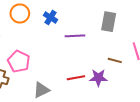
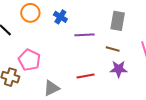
brown line: (115, 60) -> (113, 49), moved
purple star: (98, 78) -> (119, 69), moved

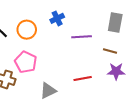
orange circle: (30, 13) -> (27, 30), moved
blue cross: (60, 17) -> (57, 18), turned 32

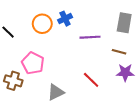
orange circle: (27, 30) -> (42, 24), moved
red line: (83, 78) -> (91, 80), turned 54

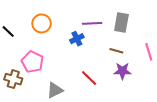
blue cross: (65, 19) -> (77, 39), moved
purple line: (90, 37) -> (92, 23), moved

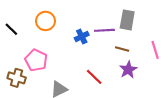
purple line: (92, 23) -> (104, 30), moved
purple star: (122, 71) -> (128, 70), turned -30

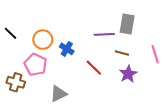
orange circle: (46, 21) -> (43, 40), moved
blue cross: (82, 36) -> (67, 49), moved, turned -32
red line: (94, 77) -> (94, 68), moved

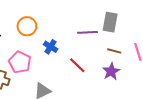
orange circle: (43, 40) -> (27, 26), moved
brown line: (122, 53) -> (114, 51), moved

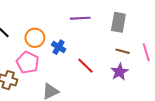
orange circle: (27, 26) -> (35, 38), moved
purple line: (88, 32) -> (80, 18), moved

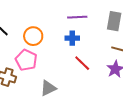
blue cross: (59, 47) -> (72, 38), moved, turned -32

